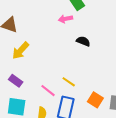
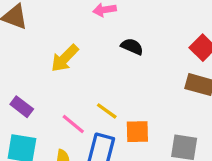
yellow arrow: (21, 51) -> (65, 58), moved
orange square: (95, 100) -> (137, 132), moved, turned -35

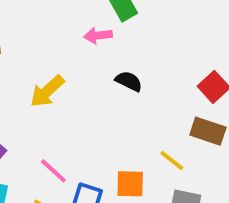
yellow line: (107, 111) -> (172, 160), moved

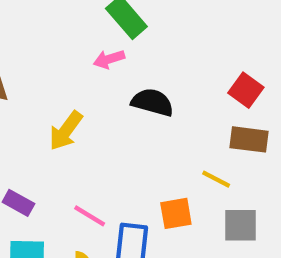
black semicircle: (129, 81) -> (152, 102), size x1.4

